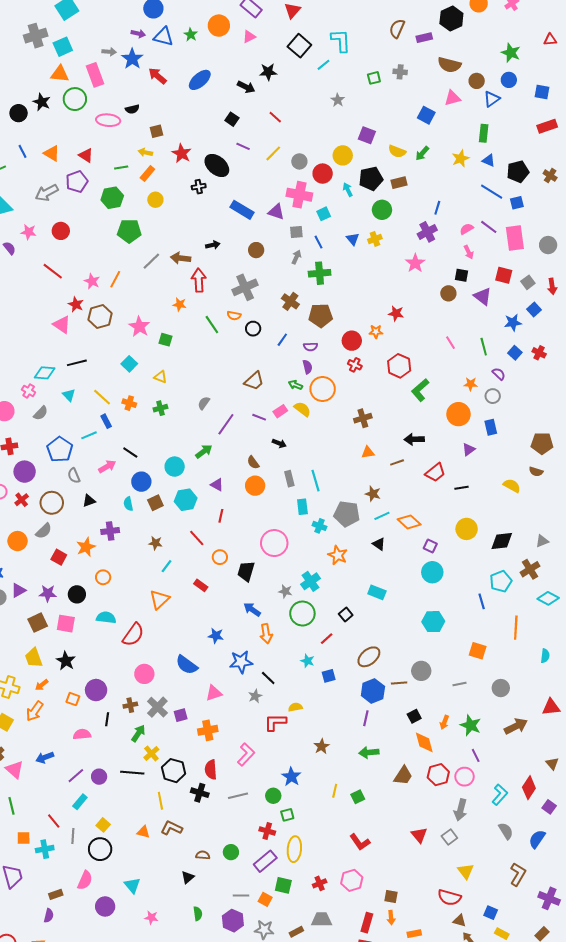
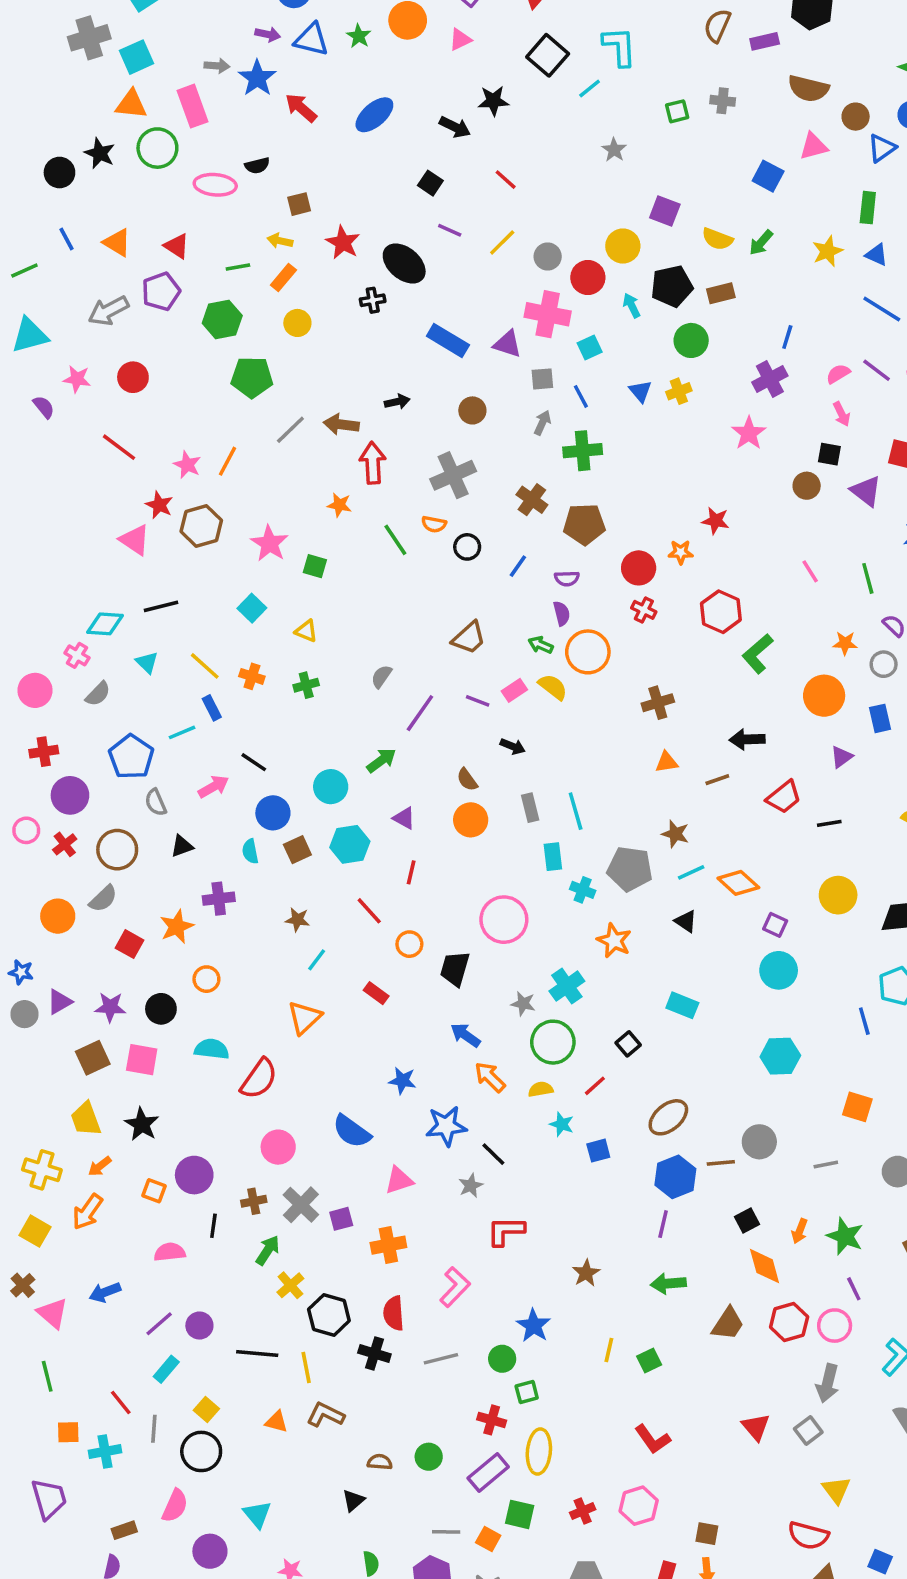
orange arrow: (266, 634) -> (490, 1077), turned 144
yellow semicircle: (295, 707) -> (541, 1089), moved
black line: (132, 773) -> (257, 1354), moved

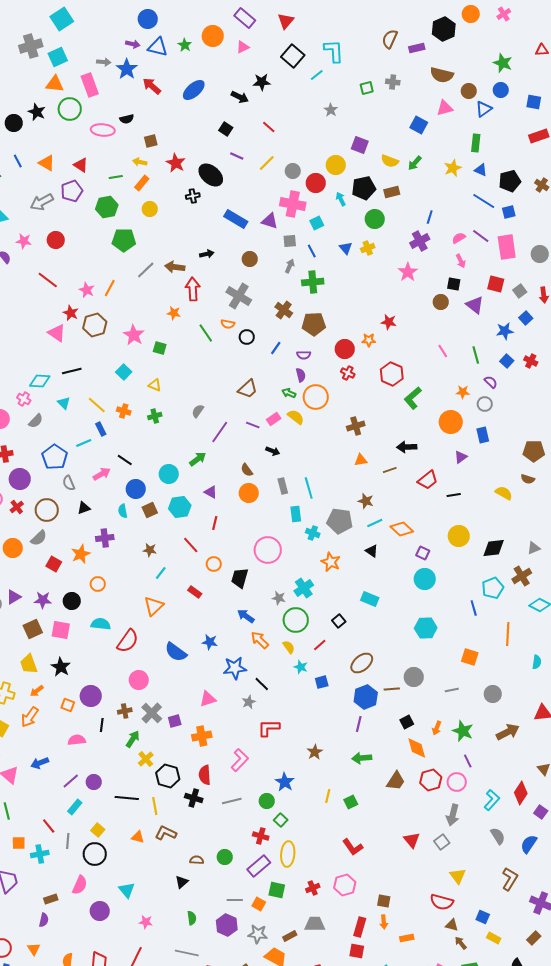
gray cross: (453, 475) -> (239, 296), turned -35
yellow semicircle: (541, 1089) -> (289, 647), turned 64
blue semicircle: (352, 1131) -> (176, 652), moved
green square: (527, 1392) -> (281, 820), turned -32

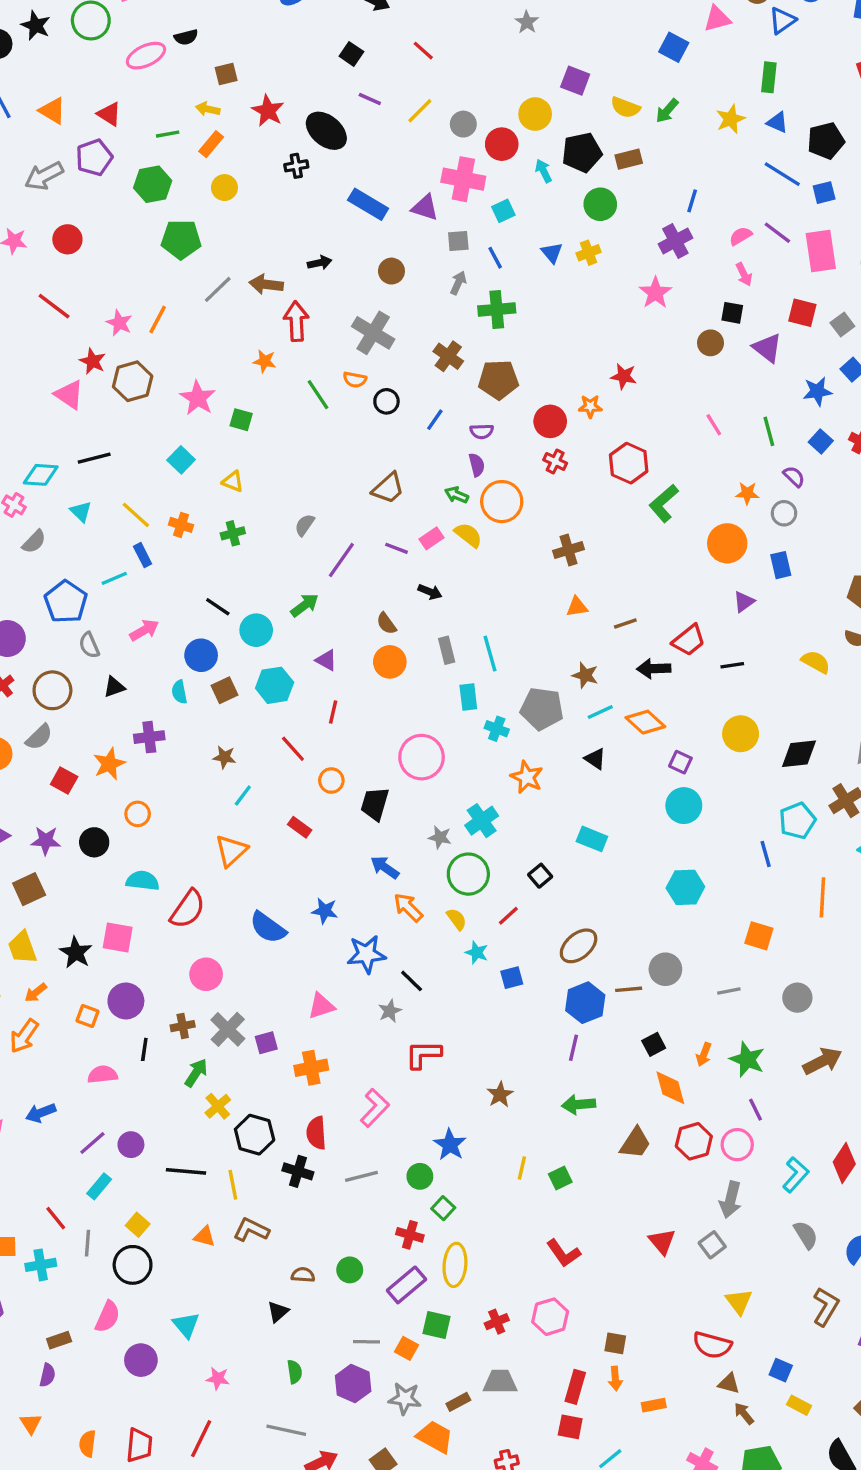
pink ellipse: (103, 130) -> (146, 56), turned -30
black arrow: (407, 447) -> (654, 669), moved
black line: (125, 460) -> (218, 607), moved
pink square: (61, 630) -> (118, 938), moved

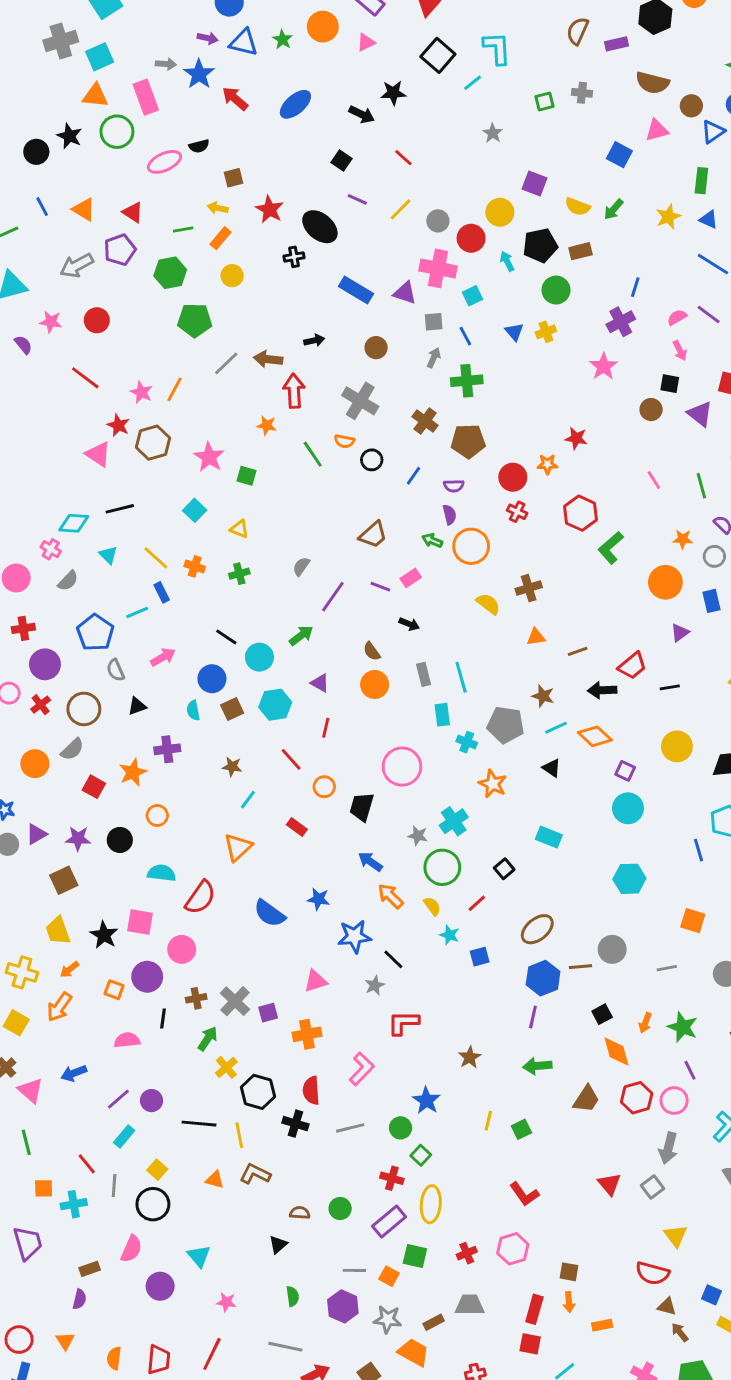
yellow semicircle: (468, 535) -> (488, 604), moved
pink circle: (206, 974) -> (182, 949), moved

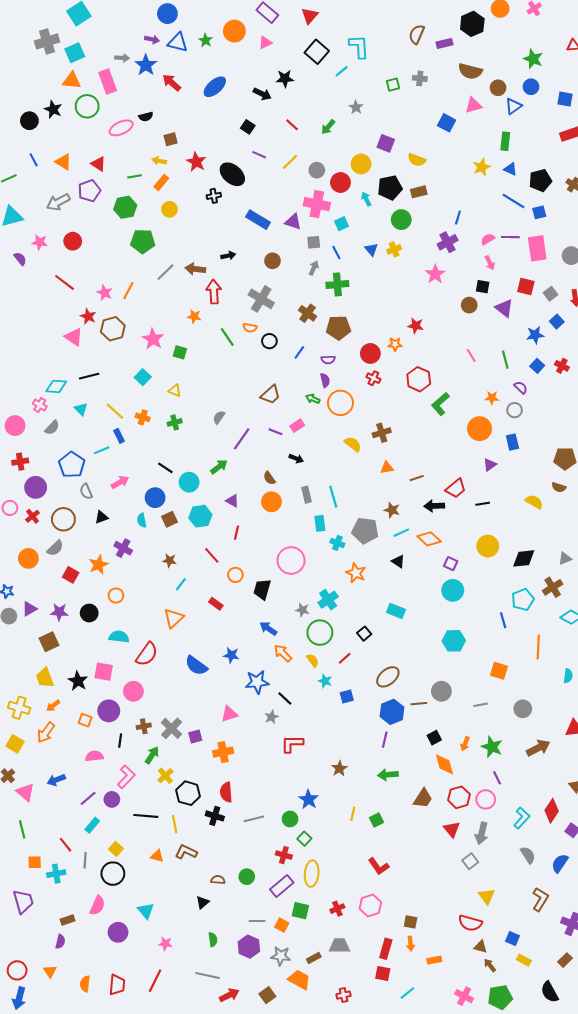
green arrow: (614, 209) -> (328, 127), moved
purple line: (709, 315) -> (510, 237), turned -36
purple cross: (167, 749) -> (123, 548), turned 36
pink L-shape: (362, 1069) -> (126, 777), moved
red triangle: (609, 1184) -> (452, 829), moved

